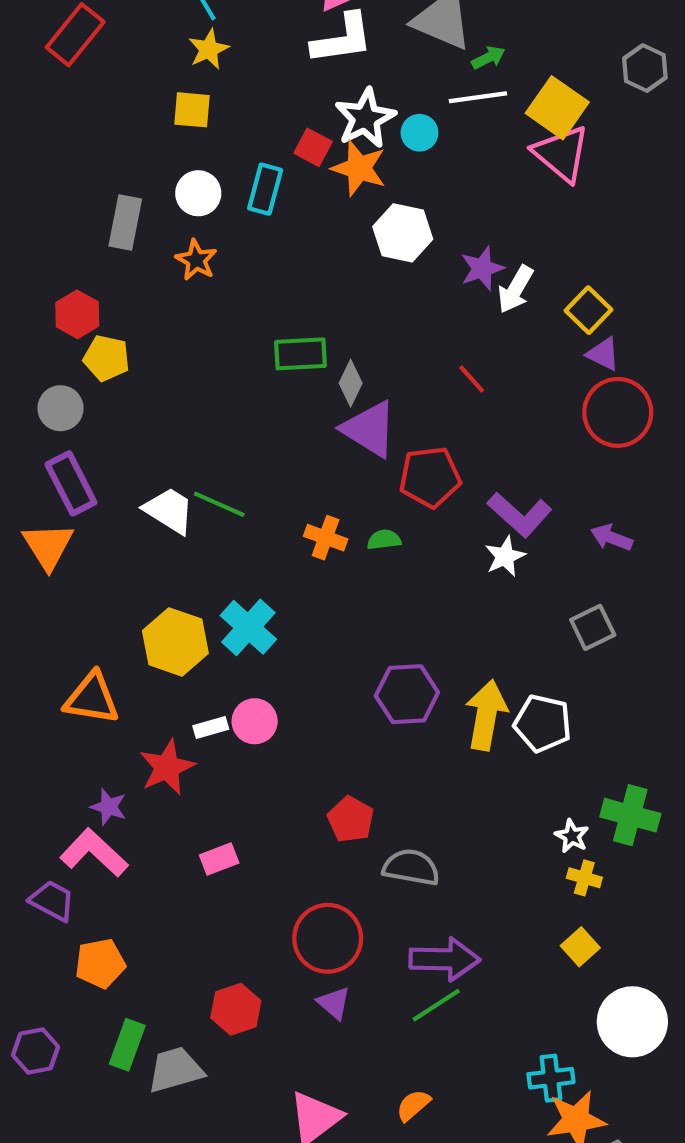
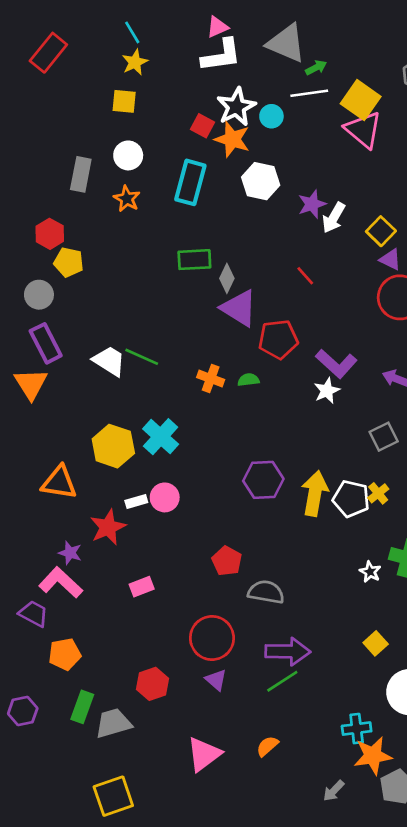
cyan rectangle: (265, 189) -> (190, 182), moved, size x1.4
yellow cross: (584, 878) -> (378, 493), moved, turned 35

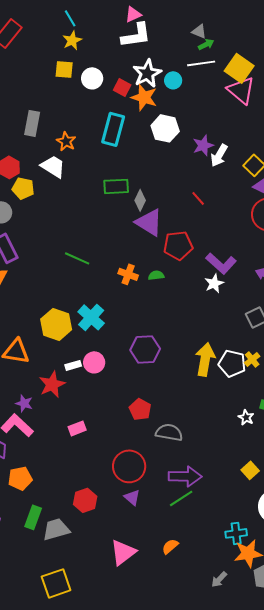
gray triangle: (286, 43) -> (199, 31), moved, size x0.5
white circle: (128, 155) -> (92, 78), moved
white trapezoid: (109, 361) -> (53, 166), moved
purple hexagon: (263, 480) -> (145, 349), moved

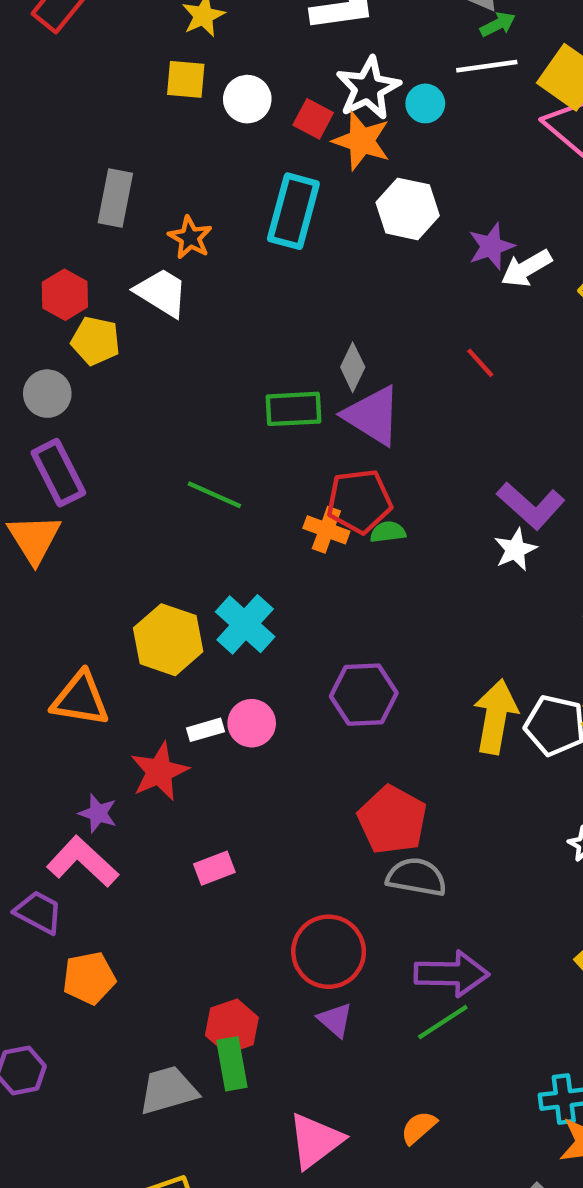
white arrow: (219, 155) -> (526, 268), turned 30
green rectangle: (116, 186) -> (293, 409), moved
red pentagon: (178, 245) -> (359, 501), moved
red pentagon: (140, 409) -> (392, 820), moved, size x1.4
green rectangle: (33, 517) -> (232, 1064), moved, turned -30

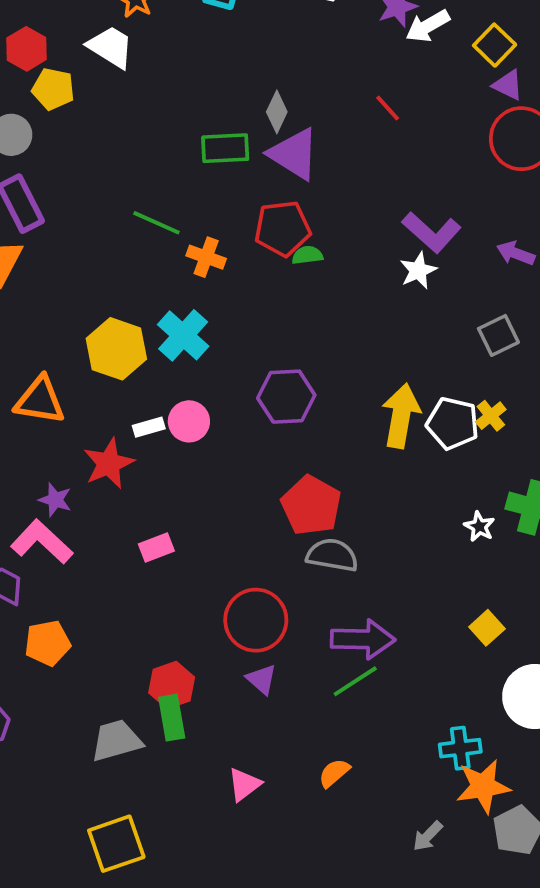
orange cross: (326, 530) -> (206, 257), moved
pink triangle: (315, 1141) -> (244, 784), size x0.7

